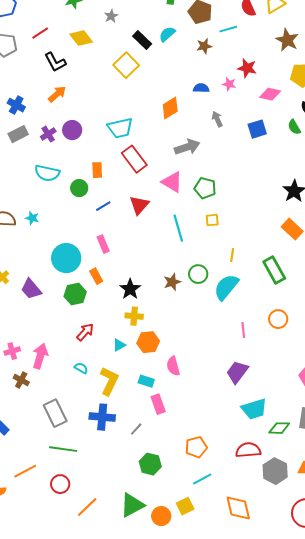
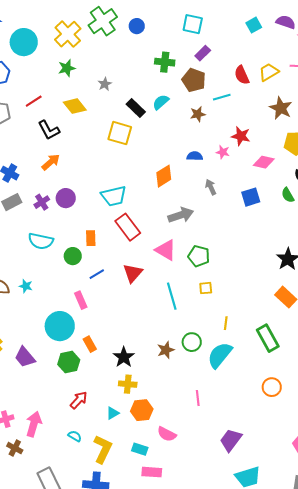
yellow square: (126, 65) -> (120, 133), turned -30
pink rectangle: (103, 244) -> (81, 300), moved
pink line: (243, 330) -> (198, 398), moved
pink semicircle: (173, 366) -> (167, 434), turned -48
pink rectangle: (158, 404) -> (152, 472), turned -66

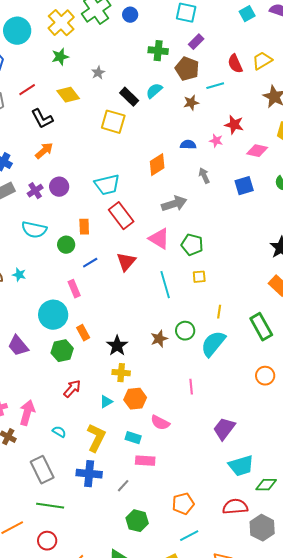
cyan semicircle: (75, 436) -> (59, 432), moved

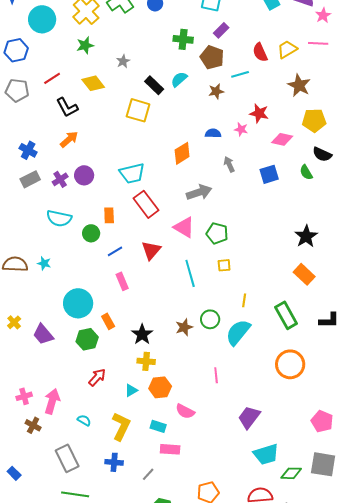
pink rectangle: (74, 289) -> (122, 281), moved
orange circle: (265, 376) -> (290, 364), size x1.5
blue cross: (89, 474) -> (114, 462), size x0.7

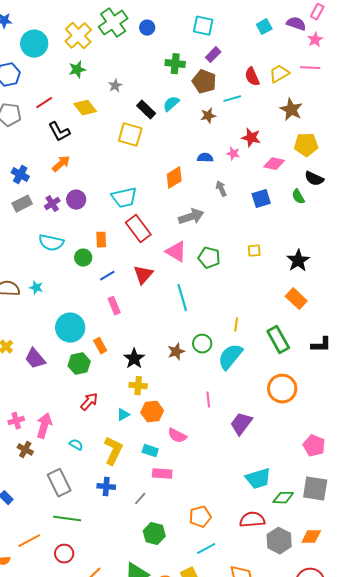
yellow square: (224, 265) -> (254, 251), moved
purple trapezoid: (249, 417) -> (241, 424), moved

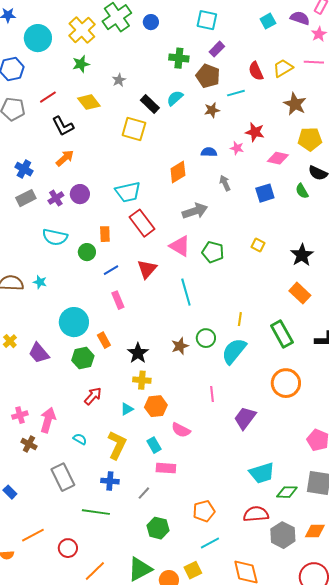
yellow square: (254, 251) -> (258, 245), turned 32
cyan rectangle: (150, 451) -> (154, 445), turned 42
green line: (67, 519) -> (96, 512), moved

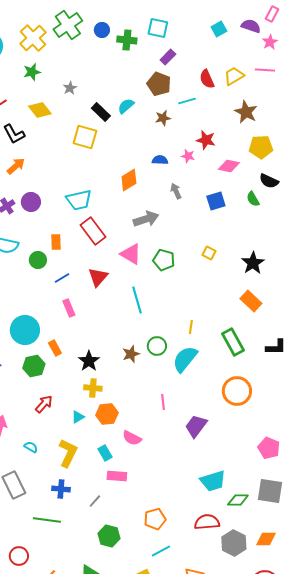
green cross: (179, 58) -> (127, 40), moved

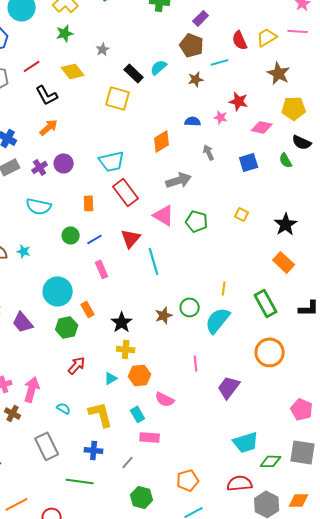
green circle: (38, 260) -> (71, 235), moved
cyan line: (137, 300) -> (154, 261), moved
yellow L-shape: (68, 453) -> (101, 414), turned -40

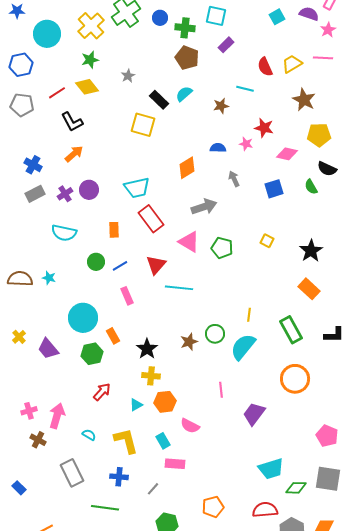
brown pentagon: (192, 45) -> (187, 58), moved
cyan line: (220, 62) -> (245, 89), turned 30
yellow diamond: (73, 71) -> (87, 87), moved
cyan line: (154, 261) -> (179, 288), turned -68

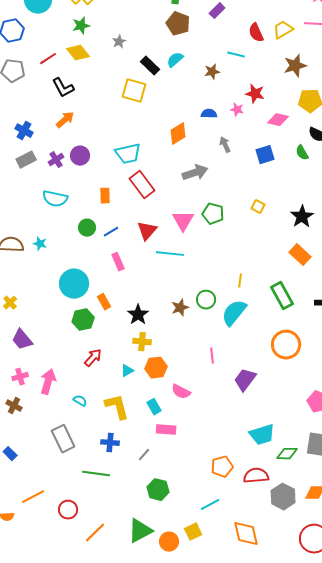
brown star: (304, 100) -> (295, 66), turned 30
pink triangle: (189, 242) -> (183, 221), moved, turned 30
purple trapezoid: (48, 349) -> (22, 340), moved
brown cross: (38, 440) -> (14, 406), moved
orange pentagon: (213, 507) -> (222, 467), moved

